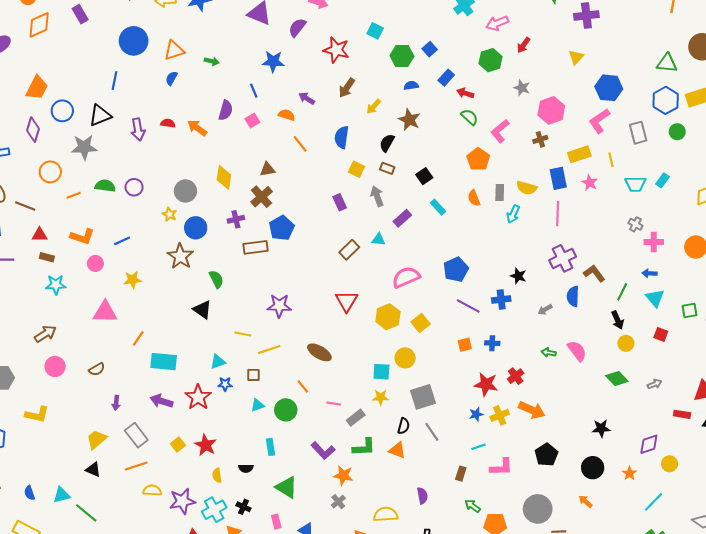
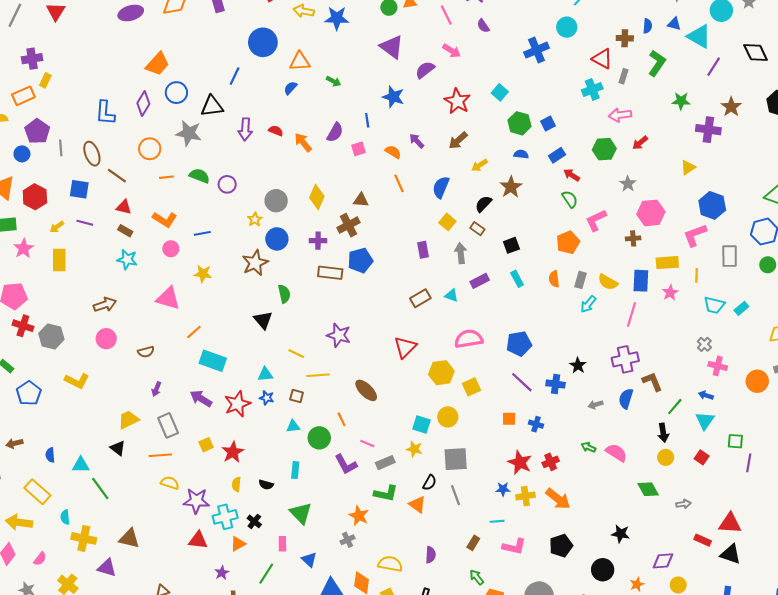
pink semicircle: (577, 351) -> (616, 453), turned -35
purple L-shape: (323, 451) -> (346, 464), moved

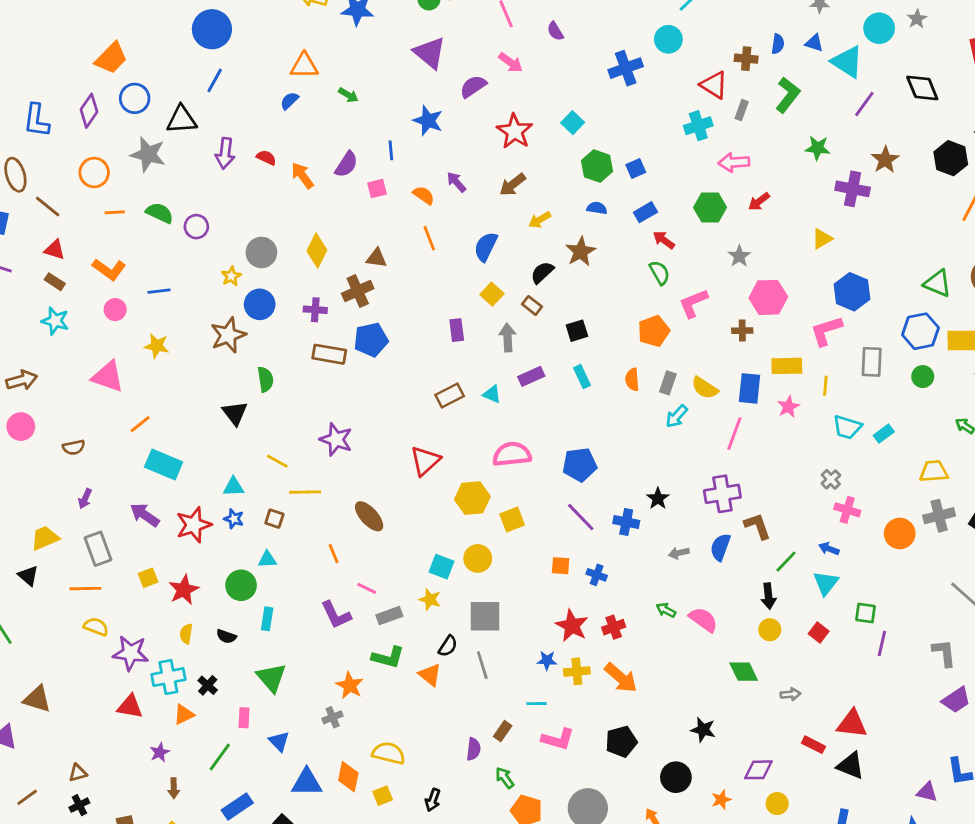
blue circle: (263, 42) -> (212, 29), moved
green circle: (319, 438) -> (241, 585), moved
purple semicircle: (431, 555) -> (473, 749), moved

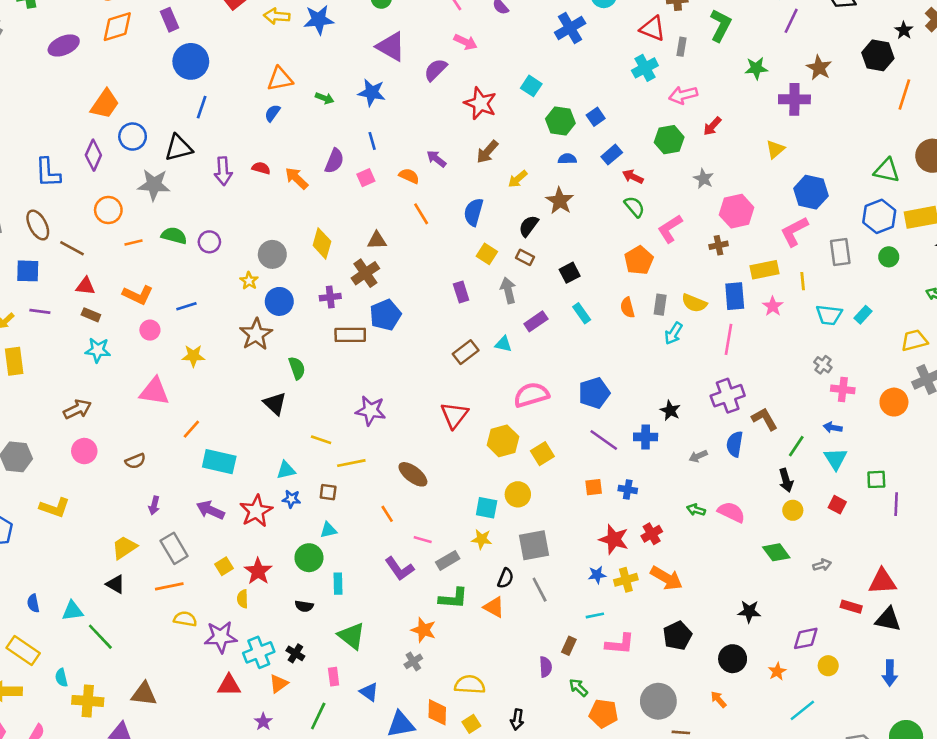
blue star: (428, 121) -> (372, 93), moved
yellow semicircle: (186, 634) -> (243, 599), moved

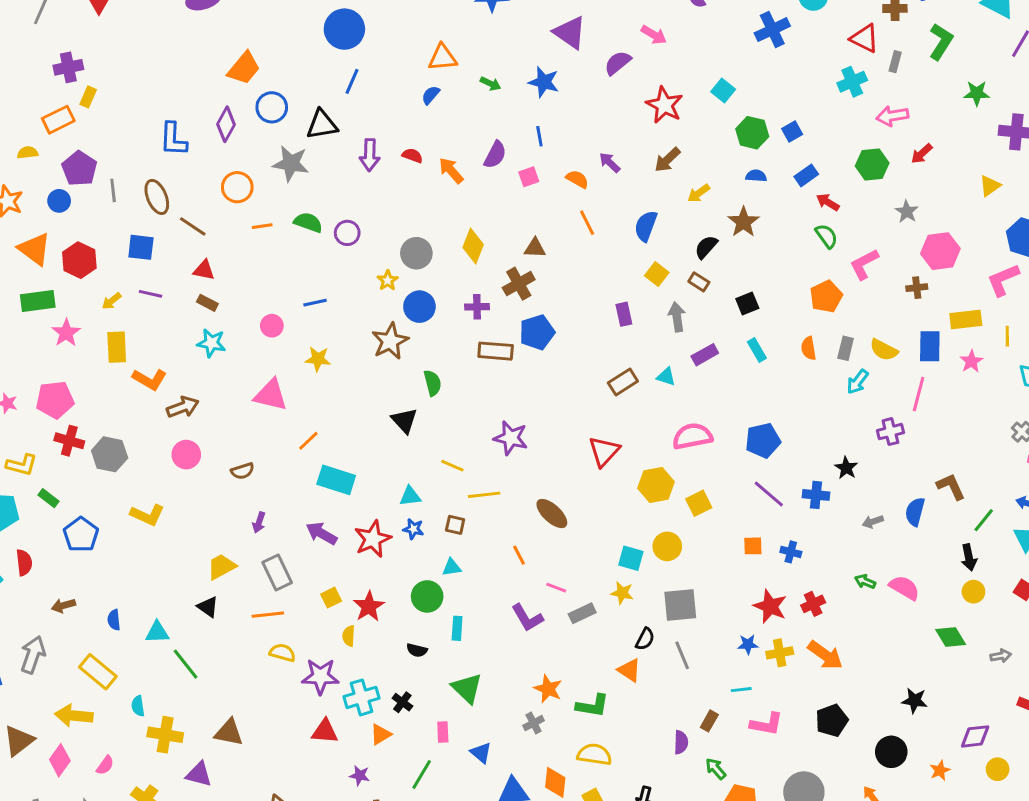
orange L-shape: (138, 295) -> (149, 379), moved
purple cross: (728, 396) -> (890, 432), moved, size x0.7
green L-shape: (453, 598) -> (592, 706), moved
purple star: (263, 722) -> (360, 775), turned -30

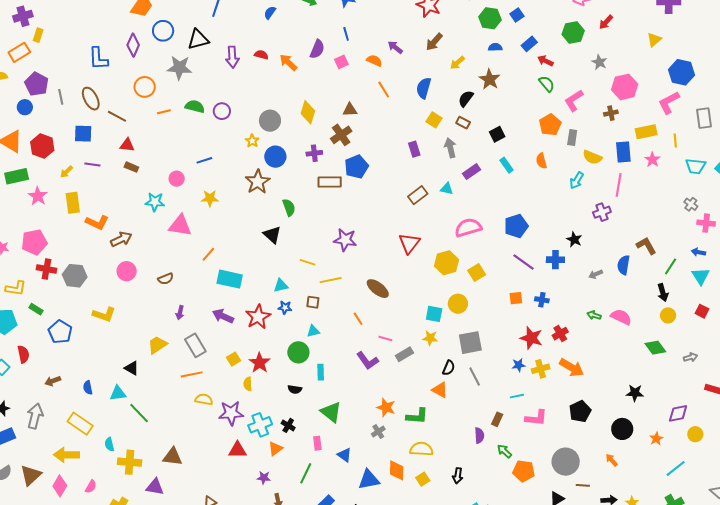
cyan star: (211, 343) -> (155, 202), moved
gray rectangle: (846, 348) -> (572, 137), moved
black triangle: (208, 607) -> (132, 368), moved

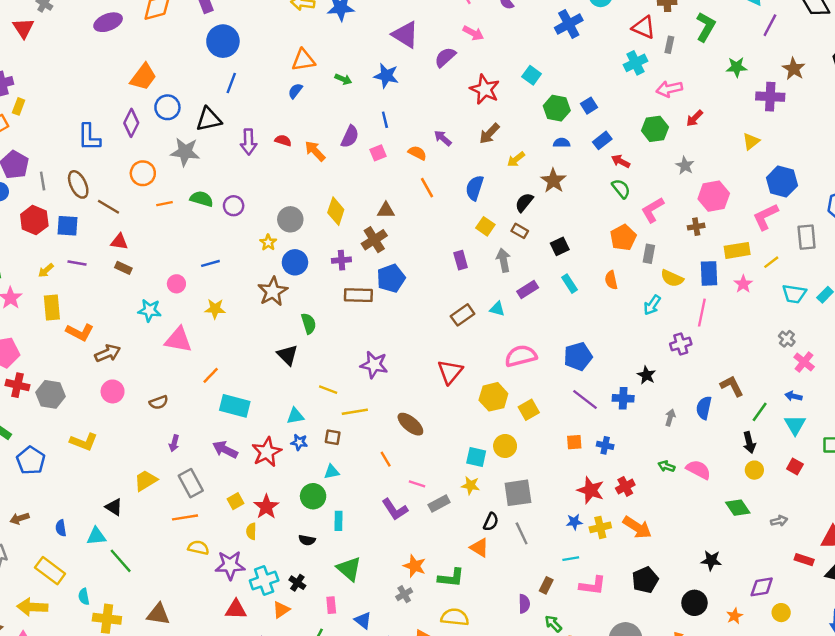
yellow line: (675, 140) -> (771, 262), turned 56
red hexagon: (42, 146) -> (34, 220), moved
pink cross: (706, 223) -> (804, 362), turned 30
gray arrow: (596, 274) -> (670, 418), turned 128

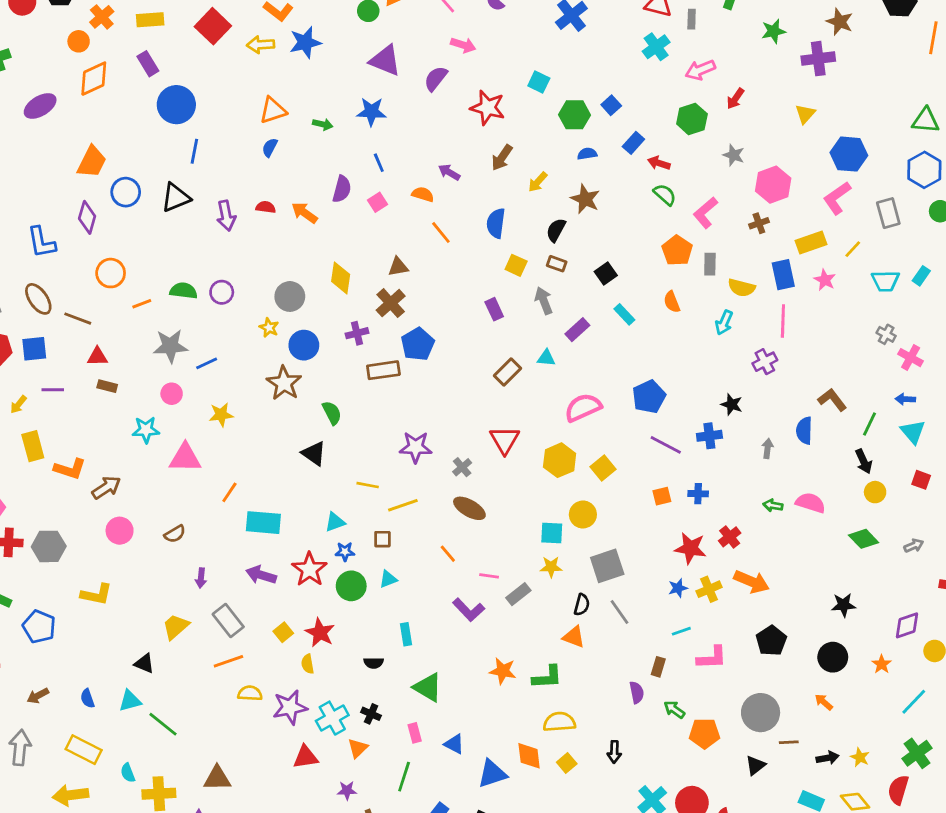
gray star: (185, 152) -> (170, 346), moved
green circle: (313, 496) -> (351, 586), moved
gray cross: (404, 594) -> (462, 467), moved

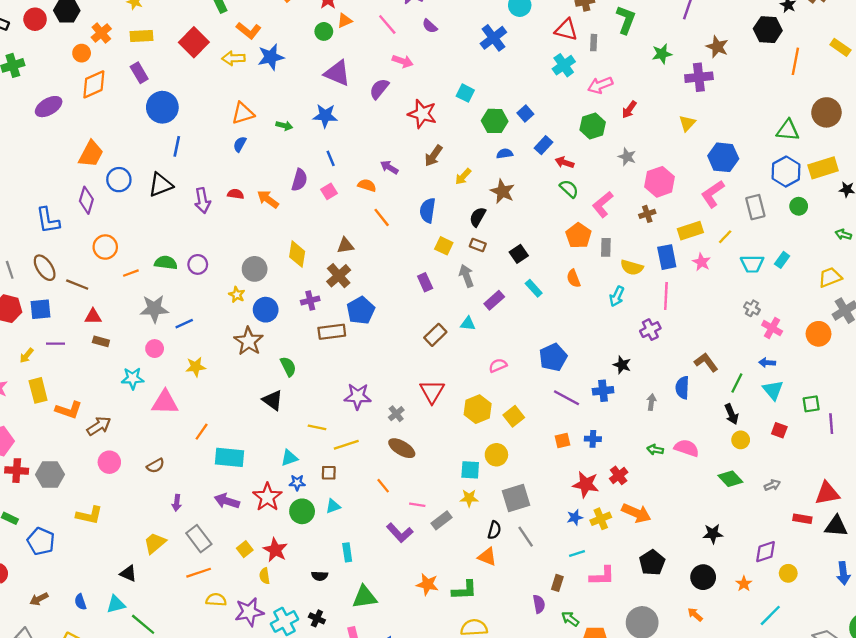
pink semicircle: (583, 408) -> (498, 366), size x0.6
green triangle: (428, 687) -> (365, 597), turned -40

